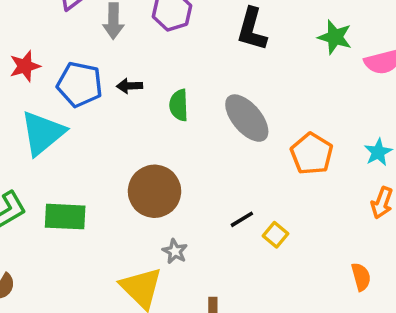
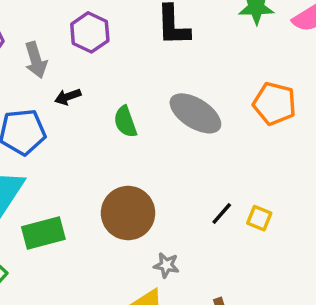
black arrow: (130, 86) -> (68, 97), moved
orange pentagon: (312, 154) -> (275, 104), moved
green rectangle: (65, 217) -> (43, 233), moved

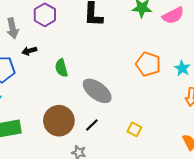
gray ellipse: (195, 113) -> (97, 91), moved
black line: (222, 214) -> (92, 125), moved

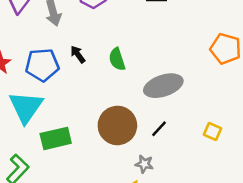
black arrow: (29, 51) -> (78, 54), moved, turned 72
gray ellipse: (97, 91) -> (163, 86), turned -52

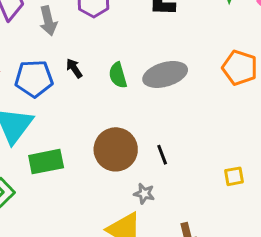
gray ellipse: (163, 86) -> (165, 74), moved
black line: (159, 129) -> (162, 155), turned -66
yellow square: (212, 132) -> (234, 176), moved, turned -36

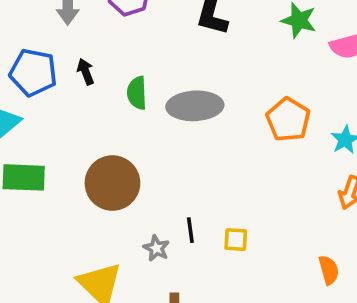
black line: (162, 155) -> (190, 230), moved
yellow square: (234, 176) -> (236, 240), moved
gray star: (144, 194) -> (156, 248), moved

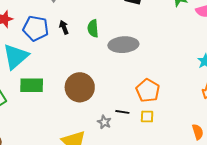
green semicircle: (137, 93) -> (93, 28), moved
orange pentagon: (288, 120) -> (148, 90), moved
black line: (190, 230) -> (122, 112), turned -72

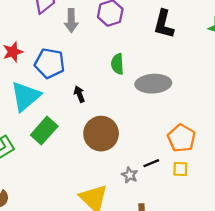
black arrow: (64, 27) -> (79, 94), moved
green rectangle: (32, 85) -> (44, 131), turned -50
black line: (122, 112) -> (151, 163), turned -32

